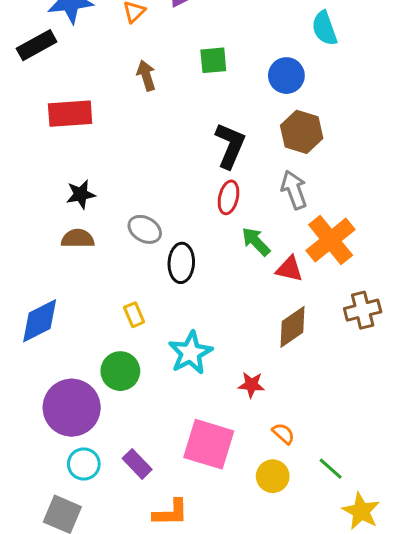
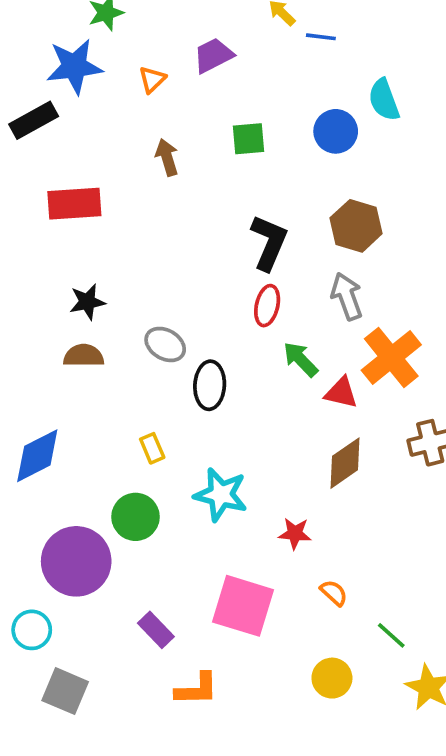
blue circle: (286, 76) -> (336, 131), moved
cyan star: (190, 353) -> (221, 495), turned -30
cyan circle: (84, 464) -> (32, 630), moved
yellow circle: (273, 476) -> (332, 678), moved

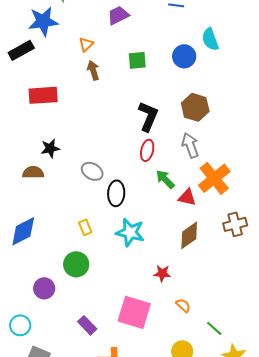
orange triangle: (152, 79) -> (86, 44), moved
brown semicircle: (84, 356) -> (33, 172), moved
cyan star: (221, 495) -> (130, 232), moved
purple circle: (76, 561) -> (44, 288), size x0.6

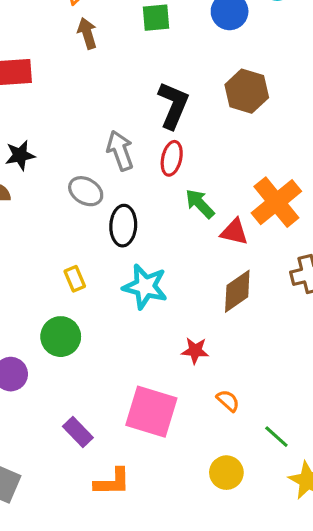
gray arrow: (190, 145) -> (120, 151), moved

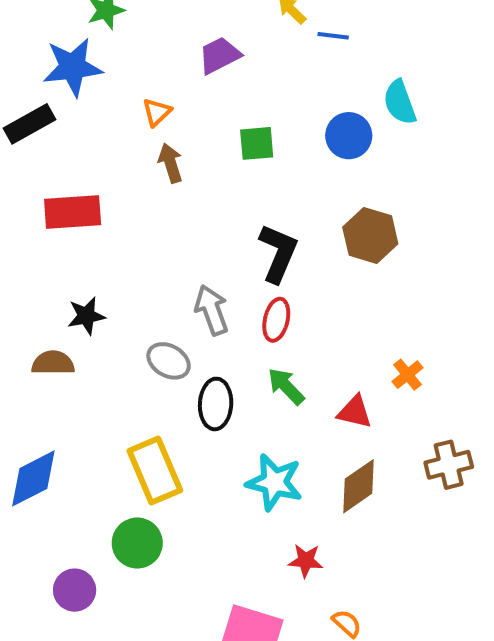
orange cross: (276, 202) -> (408, 375), size x0.5
green arrow: (200, 204) -> (286, 386), moved
yellow rectangle: (75, 279) -> (155, 471), size x2.0
cyan star: (145, 287) -> (274, 482), moved

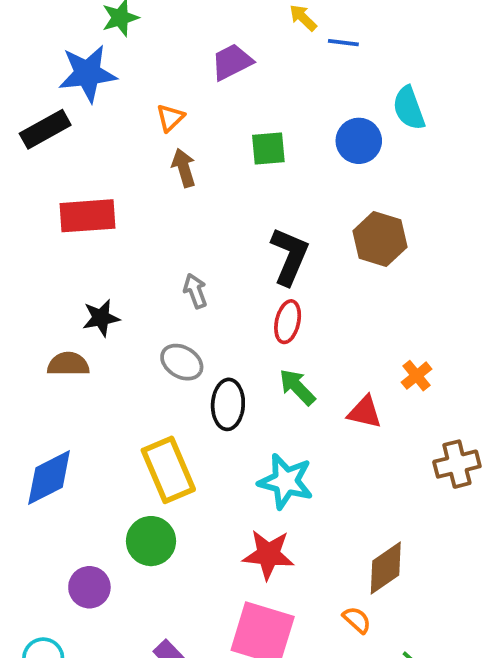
gray arrow: (212, 310) -> (195, 291), moved, size x0.7
brown diamond: (359, 486) -> (386, 568), moved
red star: (306, 561) -> (268, 555), moved, size x1.5

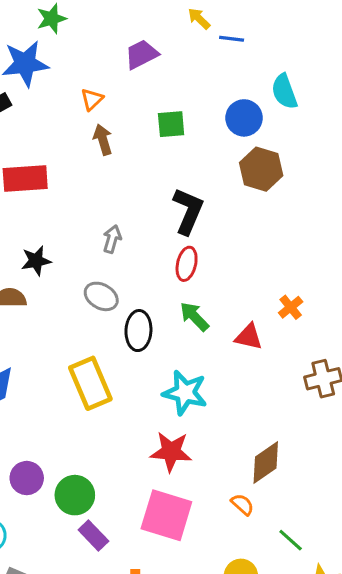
brown hexagon: (380, 239) -> (261, 169), moved
gray arrow: (195, 291) -> (112, 239), turned 36
green circle: (151, 541) -> (75, 495), moved

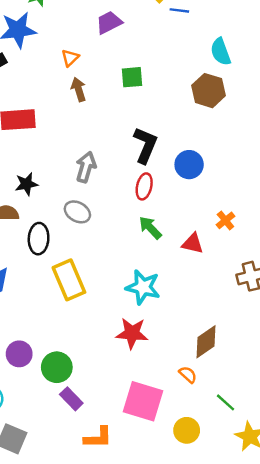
blue circle: (244, 118) -> (189, 165), moved
brown hexagon: (261, 169) -> (208, 91), moved
gray arrow: (112, 239) -> (86, 167), size x1.4
black ellipse: (138, 331) -> (39, 239), moved
pink square: (166, 515) -> (143, 401), moved

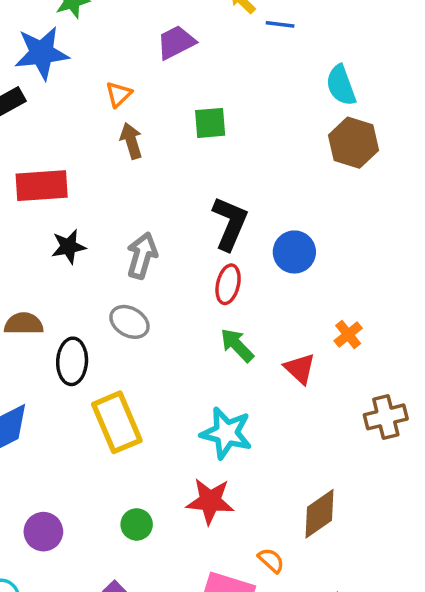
brown hexagon: (208, 91) -> (354, 143), moved
black star: (26, 184) -> (69, 247), moved
red triangle: (193, 243) -> (300, 369), turned 30
green circle: (57, 367) -> (137, 524), moved, size x0.7
orange semicircle: (188, 375) -> (271, 560), moved

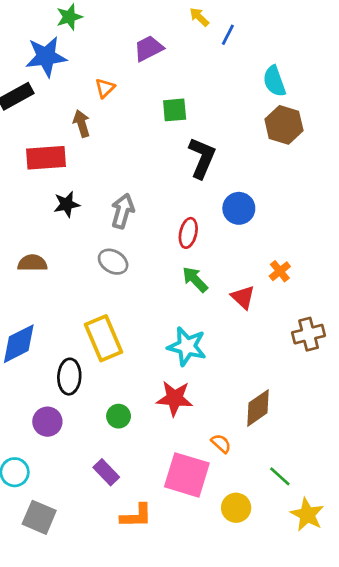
blue line: (280, 24) -> (228, 35), turned -70
brown arrow: (131, 141) -> (82, 124), moved
black L-shape: (230, 223) -> (202, 158), moved
black ellipse: (72, 361) -> (69, 377), moved

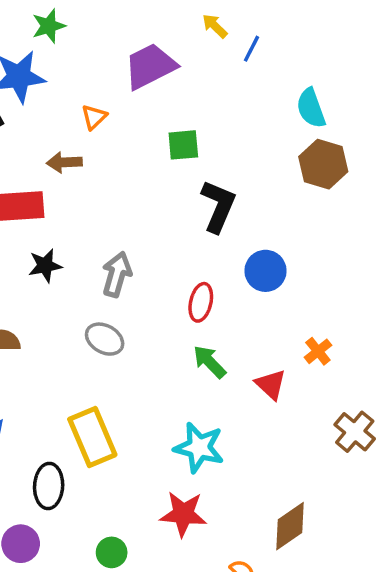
purple trapezoid: (149, 48) -> (150, 66), size x1.4
brown arrow: (82, 124) -> (64, 162), turned -76
brown cross: (309, 334) -> (355, 432), turned -36
green circle: (119, 416) -> (112, 552), moved

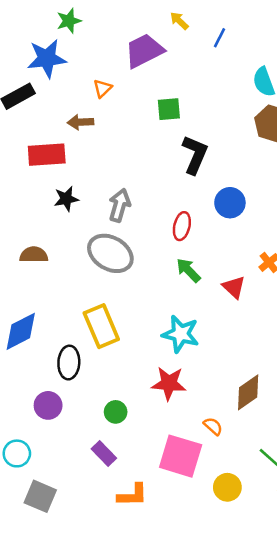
yellow arrow: (215, 26) -> (179, 21), moved
gray ellipse: (105, 339) -> (110, 253), size x1.6

